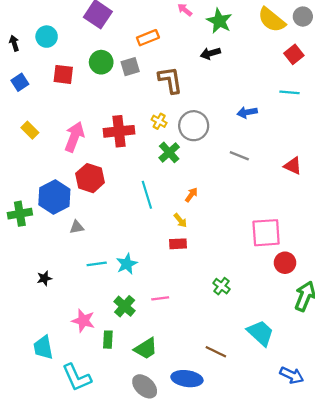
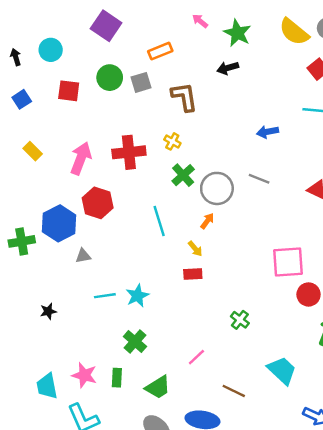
gray circle: (194, 126) -> (217, 188), moved
pink line: (160, 298) -> (196, 357), moved, turned -36
pink star: (83, 321) -> (84, 375), moved

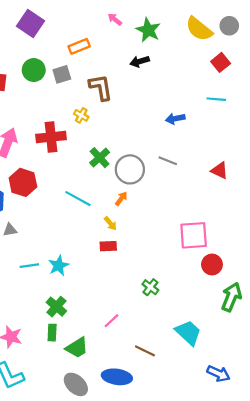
yellow cross: (172, 141) -> (81, 115), moved
cyan line: (159, 221) -> (78, 199), turned -44
green rectangle: (117, 378) -> (52, 333), moved

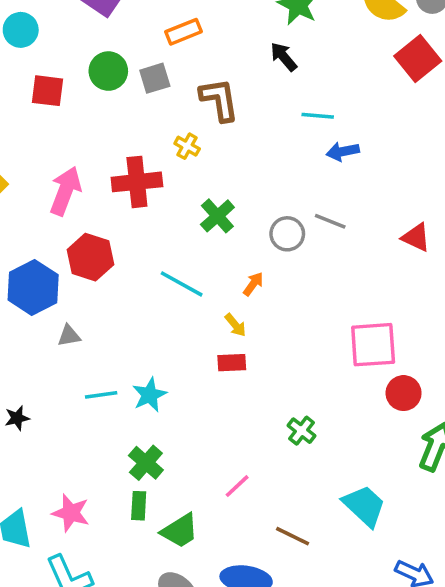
black arrow: (140, 61) -> (284, 57), turned 66
red square: (221, 62) -> (418, 58), size x1.4
cyan line: (216, 99) -> (318, 116), moved
gray circle: (130, 169) -> (287, 234), moved, size x0.7

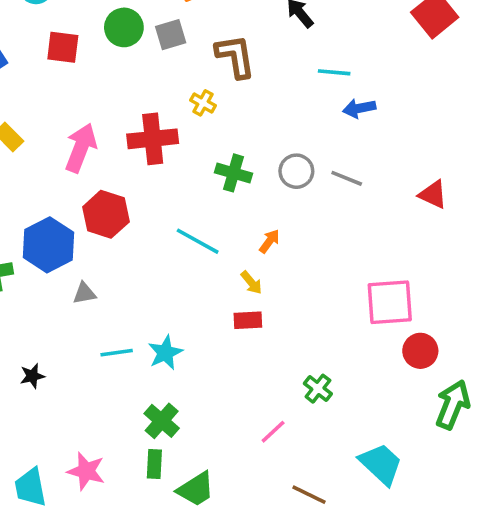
green cross: (217, 216) -> (233, 173), turned -32
gray circle: (287, 234) -> (296, 171), moved
pink line: (237, 486) -> (273, 432), moved

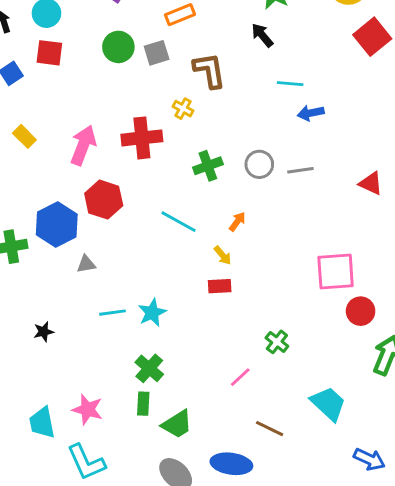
red square: (63, 47) -> (49, 53), moved
green cross: (233, 173) -> (208, 166), turned -36
gray line: (347, 178) -> (300, 170), turned -30

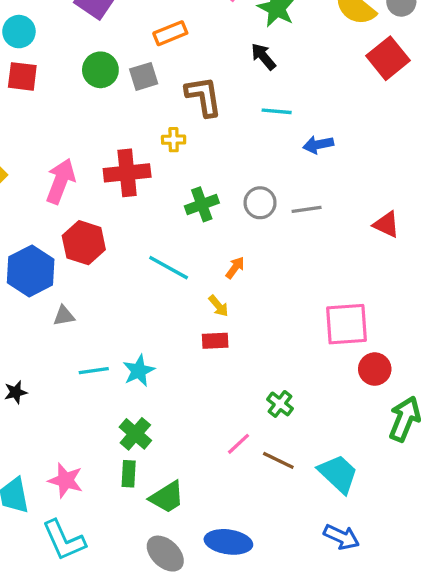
cyan line: (290, 84) -> (277, 111), moved
yellow cross: (183, 109) -> (174, 140), turned -30
brown line: (270, 429) -> (278, 460), moved
blue arrow: (369, 459) -> (341, 537), moved

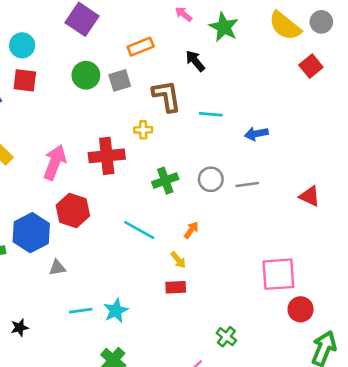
black arrow: (263, 56) -> (195, 61), moved
red square: (388, 58) -> (311, 66), size x0.7
cyan line: (277, 111) -> (211, 114), moved

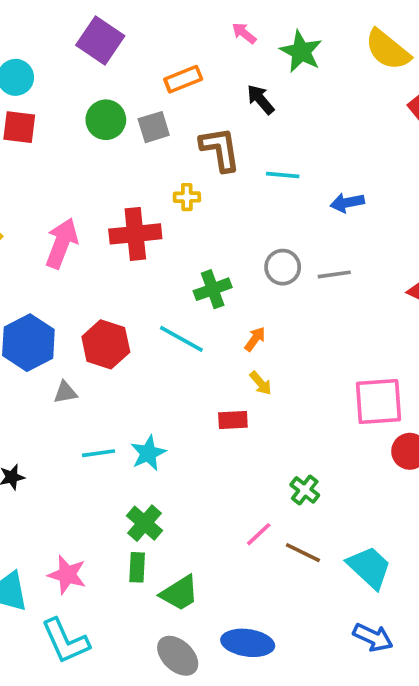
green cross: (165, 181) -> (213, 289), moved
red hexagon: (73, 210) -> (106, 344), moved
yellow arrow: (178, 260) -> (261, 383), moved

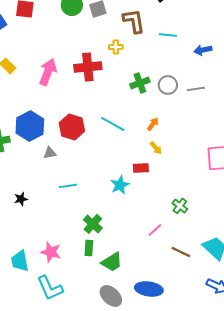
green cross: (213, 289) -> (140, 83), moved
cyan star: (148, 453) -> (120, 185), moved
brown line: (303, 553) -> (181, 252), moved

